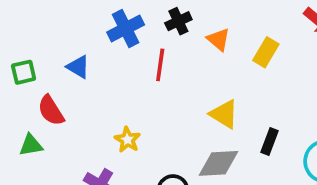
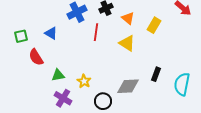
yellow triangle: (224, 114) -> (127, 43), moved
yellow star: (127, 140) -> (84, 81), moved
green triangle: (31, 145) -> (58, 75), moved

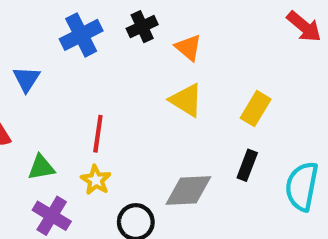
yellow rectangle: (154, 25) -> (256, 109), moved
red line: (96, 32) -> (98, 134), moved
blue triangle: (51, 33) -> (26, 79), turned 32

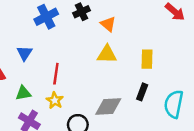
blue triangle: (26, 79) -> (24, 53), moved
yellow triangle: (186, 100) -> (107, 54), turned -30
yellow rectangle: (256, 109) -> (147, 59), turned -30

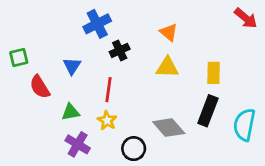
black cross: (81, 12) -> (120, 50), moved
black rectangle: (142, 92) -> (208, 111), size x1.5
gray diamond: (108, 107) -> (169, 128), turned 52

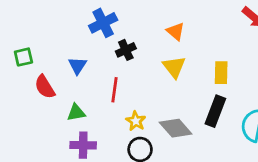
yellow triangle: (167, 67) -> (174, 67), turned 50
yellow star: (107, 121) -> (136, 121), moved
purple cross: (78, 144) -> (83, 145), turned -30

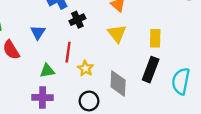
green triangle: (76, 112) -> (47, 71), moved
yellow star: (136, 121) -> (86, 68), moved
gray diamond: (176, 128) -> (118, 84), turned 44

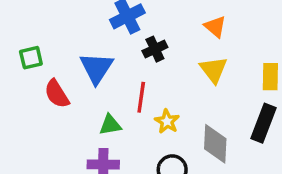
blue triangle: (38, 32) -> (96, 68), size x1.5

